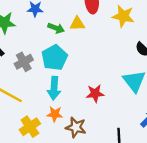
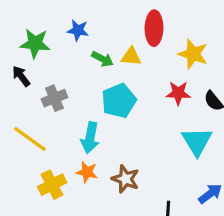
cyan pentagon: (54, 58) -> (119, 101), moved
red star: (95, 93) -> (178, 93), moved
brown star: (76, 127) -> (125, 179), moved

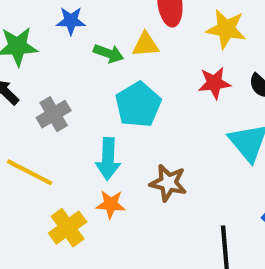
brown star: (125, 179) -> (168, 183), moved

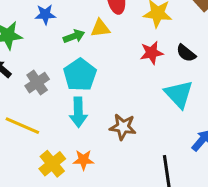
green arrow: (109, 53) -> (74, 36), turned -36
cyan pentagon: (138, 105) -> (80, 75), moved
orange star: (111, 204) -> (83, 160), moved

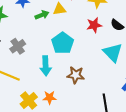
cyan pentagon: (80, 75) -> (63, 43), moved

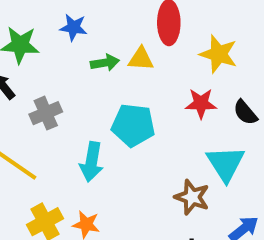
cyan pentagon: (63, 43) -> (133, 125), turned 30
brown star: (76, 75) -> (192, 197), moved

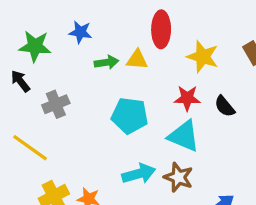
cyan arrow: (91, 162) -> (139, 174), moved, turned -116
cyan triangle: (226, 164) -> (184, 136), moved, turned -36

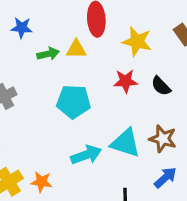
cyan triangle: (184, 136) -> (125, 143), moved
brown star: (178, 177) -> (163, 139), moved

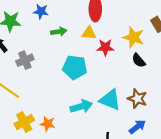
yellow star: (137, 41) -> (134, 37), moved
yellow triangle: (76, 49) -> (89, 33), moved
red star: (126, 81) -> (105, 47), moved

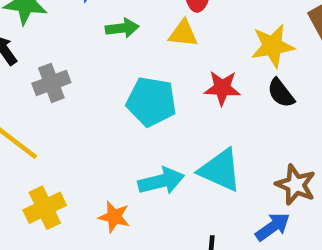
yellow star: (134, 37) -> (273, 46), turned -30
red star: (105, 47) -> (222, 88), moved
brown star: (137, 99) -> (296, 185), moved
orange star: (48, 124) -> (114, 217), moved

